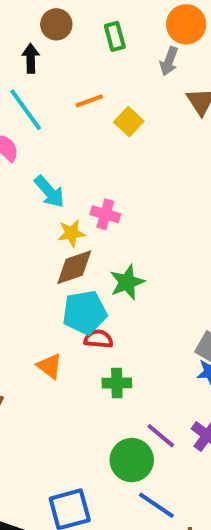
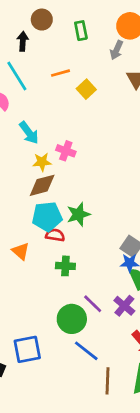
green star: (127, 282) -> (78, 214), moved

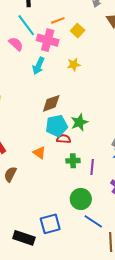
cyan arrow: (29, 133) -> (38, 66), turned 66
pink cross: (66, 151) -> (48, 40), moved, size x1.5
yellow star: (42, 162) -> (74, 65), moved
purple line: (93, 304) -> (92, 167), moved, turned 56

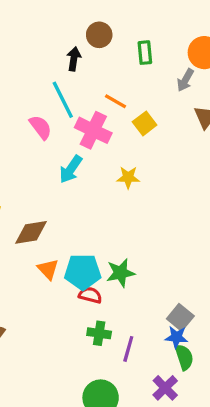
orange line: (58, 20) -> (115, 101), turned 40
brown diamond: (51, 103) -> (31, 232), moved
orange triangle: (39, 153) -> (48, 269), moved

